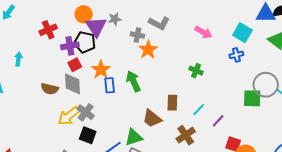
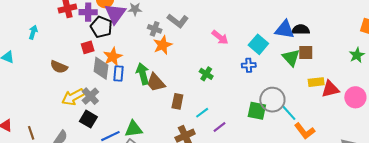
purple cross: (70, 46) -> (88, 12), moved
gray diamond: (72, 84) -> (101, 68), moved
brown trapezoid: (152, 119) -> (156, 82), moved

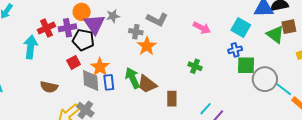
cyan arrow: (33, 32) -> (31, 47), moved, size x1.6
green square: (257, 111) -> (246, 65), moved
cyan line: (202, 113) -> (206, 109), moved

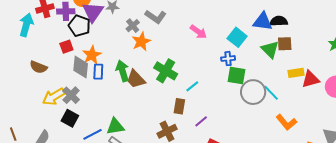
gray cross: (136, 32) -> (133, 26), turned 32
green cross: (195, 66) -> (166, 71), moved, size x1.6
cyan line: (283, 89) -> (271, 93), moved
brown rectangle: (172, 99) -> (179, 106), moved
cyan line: (206, 109) -> (192, 86), moved

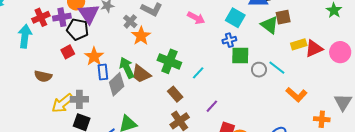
gray diamond: (81, 67) -> (117, 84), moved, turned 50
gray circle: (253, 92) -> (259, 70), size x0.6
gray cross: (71, 95) -> (79, 99), turned -36
brown rectangle: (179, 106) -> (175, 94), moved, turned -42

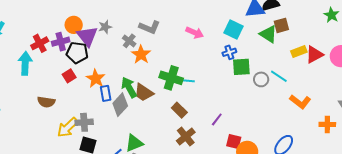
cyan line: (198, 73) -> (188, 81), moved, turned 56

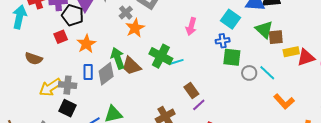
brown square: (281, 25) -> (276, 37), moved
pink arrow: (195, 33) -> (191, 26), moved, turned 72
cyan line: (188, 81) -> (177, 62), turned -32
blue rectangle: (106, 93) -> (88, 72), moved
brown rectangle: (179, 110) -> (191, 90), moved

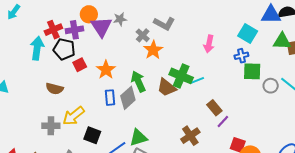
black pentagon: (73, 15) -> (64, 49), moved
green triangle: (264, 30) -> (282, 41), turned -36
brown trapezoid: (131, 66) -> (167, 87), moved
gray cross: (68, 85) -> (51, 126), moved

